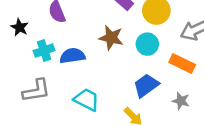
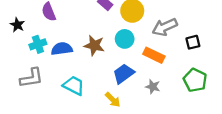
brown star: (111, 38) -> (94, 45), moved

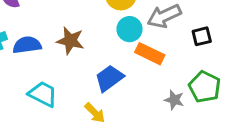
cyan circle: (125, 39) -> (130, 29), moved
gray star: (153, 87) -> (174, 100), moved

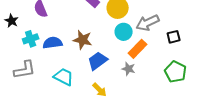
orange rectangle: (150, 54) -> (138, 49), turned -72
blue trapezoid: (109, 78) -> (98, 61), moved
gray star: (174, 100) -> (129, 69), moved

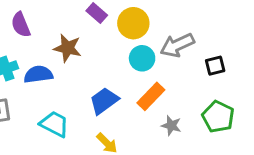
brown star: (83, 40) -> (68, 48), moved
orange rectangle: (138, 49) -> (151, 96), moved
gray star: (129, 69) -> (171, 126), moved

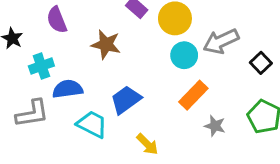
black square: (215, 66) -> (261, 63), turned -30
blue semicircle: (38, 74) -> (68, 89), moved
blue trapezoid: (104, 101) -> (126, 100), moved

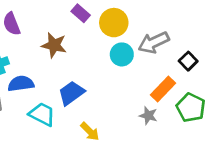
orange rectangle: (193, 95) -> (163, 89), moved

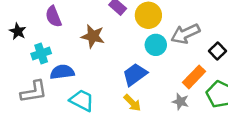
blue trapezoid: (71, 93) -> (135, 74), moved
yellow arrow: (90, 131) -> (132, 103), moved

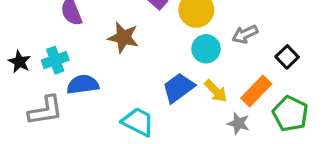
black star: (18, 31) -> (20, 62), moved
gray arrow: (185, 34) -> (245, 34), size x0.7
cyan trapezoid: (82, 100) -> (138, 122), moved
yellow arrow: (132, 103) -> (216, 91), moved

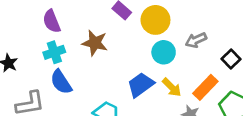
cyan cross: (55, 60) -> (54, 52), moved
blue semicircle: (83, 84) -> (61, 82), turned -115

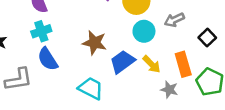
brown star: (95, 43) -> (95, 43), moved
orange rectangle: (205, 87) -> (183, 64), turned -60

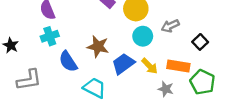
blue semicircle: (48, 59) -> (68, 61), moved
orange rectangle: (183, 64) -> (178, 66), turned -65

